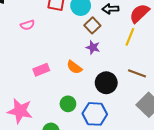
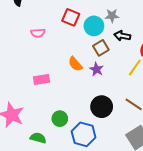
orange semicircle: (74, 67) -> (75, 64), moved

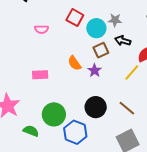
green circle: (60, 119) -> (54, 114), size x1.5

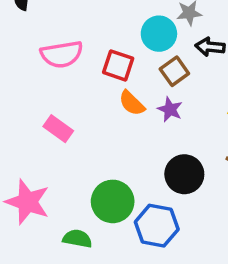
red square: (75, 18) -> (118, 65), moved
pink semicircle: (41, 29) -> (62, 54), size x1.6
pink rectangle: (40, 75) -> (58, 129), moved, turned 49

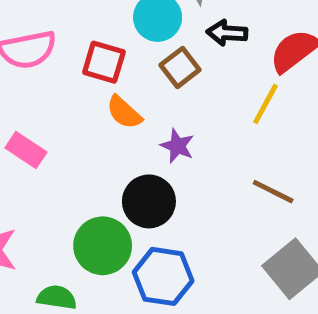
purple star: (170, 109) -> (177, 146), moved
black circle: (184, 174) -> (149, 201), moved

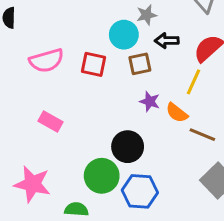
brown square: (180, 67) -> (140, 64), turned 30
orange semicircle: (124, 112) -> (177, 113), moved
purple star: (177, 146) -> (150, 102), moved

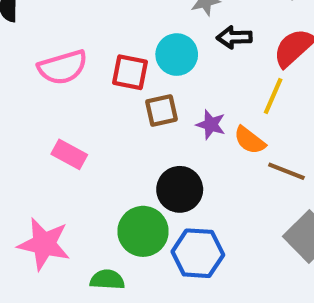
cyan circle: (124, 35) -> (177, 55), moved
brown square: (140, 64) -> (161, 110), moved

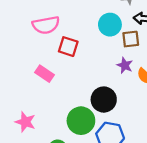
red square: (130, 72) -> (68, 47), moved
brown square: (161, 110) -> (131, 39), moved
pink star: (44, 244) -> (25, 122), size x0.7

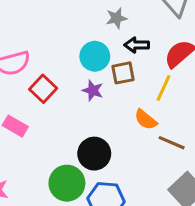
red square: (68, 47) -> (43, 89), turned 30
purple star: (125, 65) -> (93, 90), moved

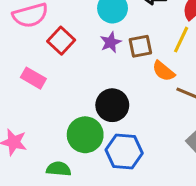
brown square: (123, 73) -> (140, 46), moved
purple star: (93, 90) -> (111, 42), turned 30

